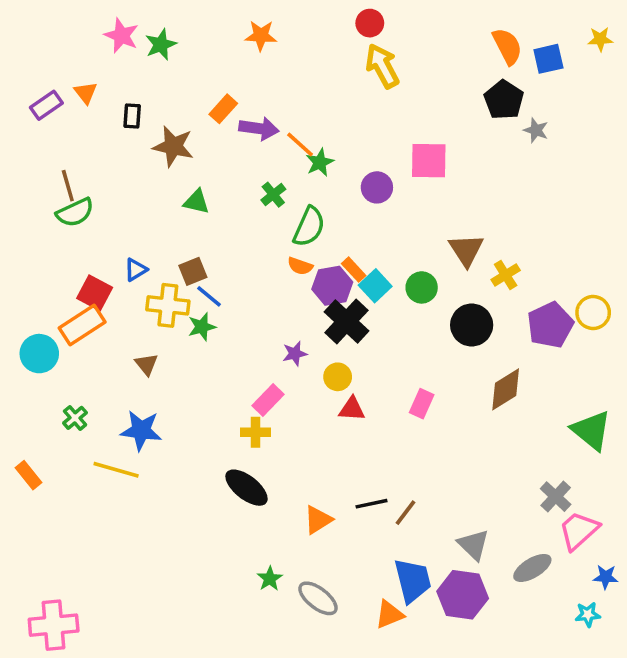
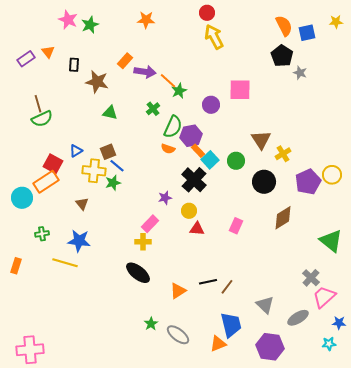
purple hexagon: (332, 286) -> (191, 136), moved
green cross: (75, 418) -> (42, 234), turned 32
orange rectangle: (29, 475) -> (16, 266), turned 56
purple hexagon: (463, 595) -> (270, 347), moved

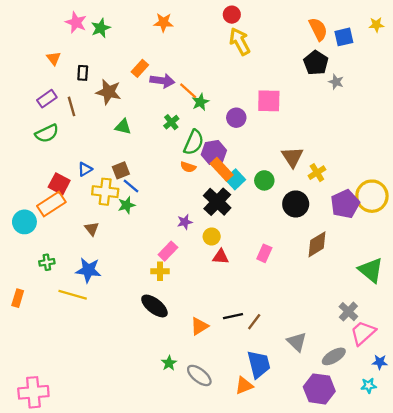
purple rectangle: (26, 59) -> (47, 99), moved
brown line: (38, 104) -> (72, 106), moved
orange rectangle: (198, 151) -> (222, 169), size x1.5
yellow circle: (332, 175) -> (372, 196), size x1.5
purple hexagon: (270, 347) -> (319, 389), moved

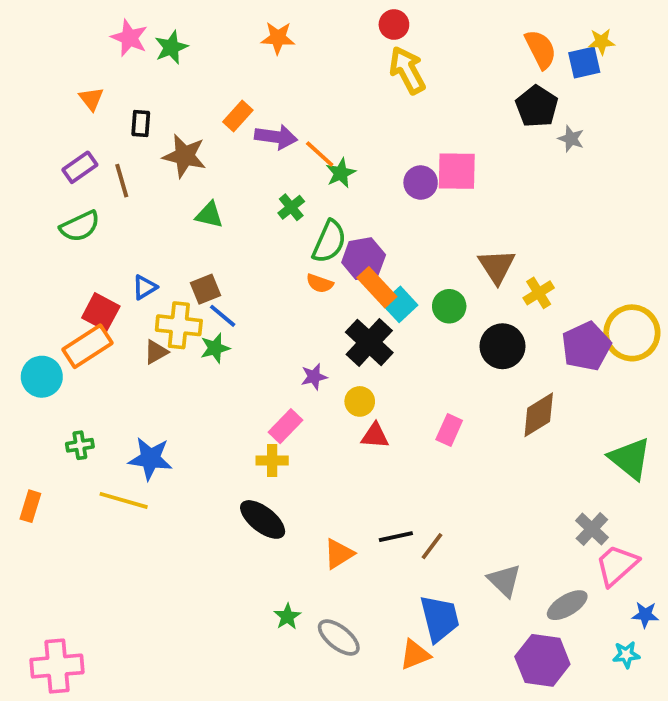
yellow star: (376, 25) -> (601, 42), moved
purple circle: (236, 118) -> (421, 183), moved
brown triangle: (92, 229) -> (156, 352), moved, turned 40

